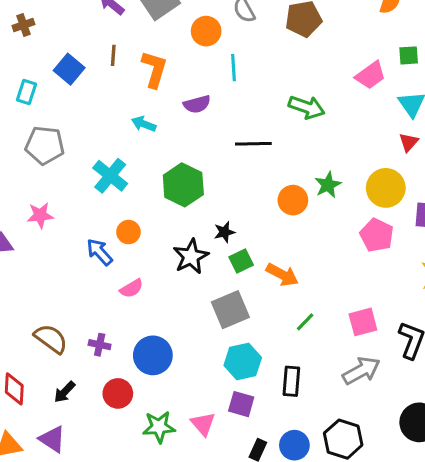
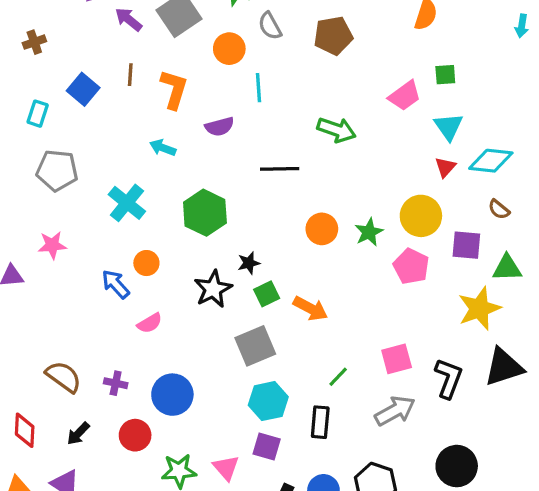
green star: (328, 185) -> (369, 232), moved
green line: (305, 322) -> (338, 377), moved

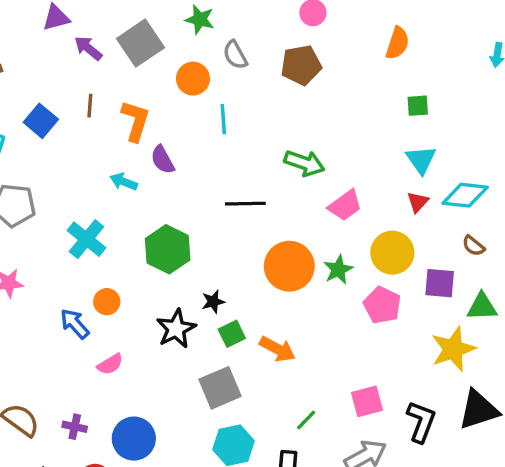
pink trapezoid: (405, 96) -> (345, 205), moved
purple semicircle: (220, 127) -> (163, 160), moved, turned 76
orange circle: (322, 229) -> (289, 266), size x1.5

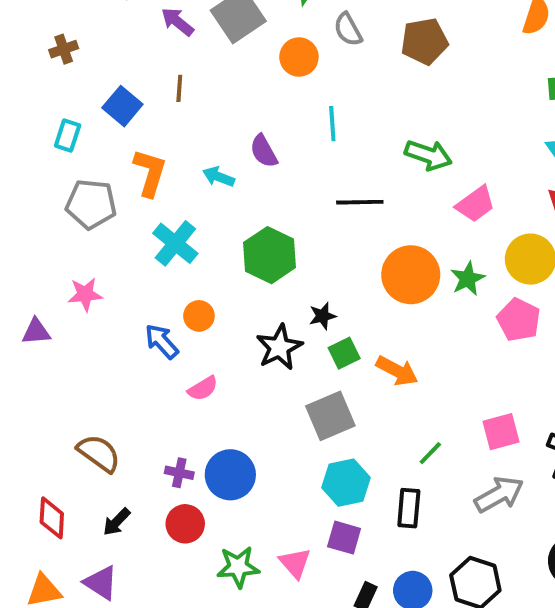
cyan line: (223, 119) -> (332, 124), moved
orange L-shape: (135, 121) -> (150, 173), moved
purple cross: (75, 427) -> (179, 473), moved

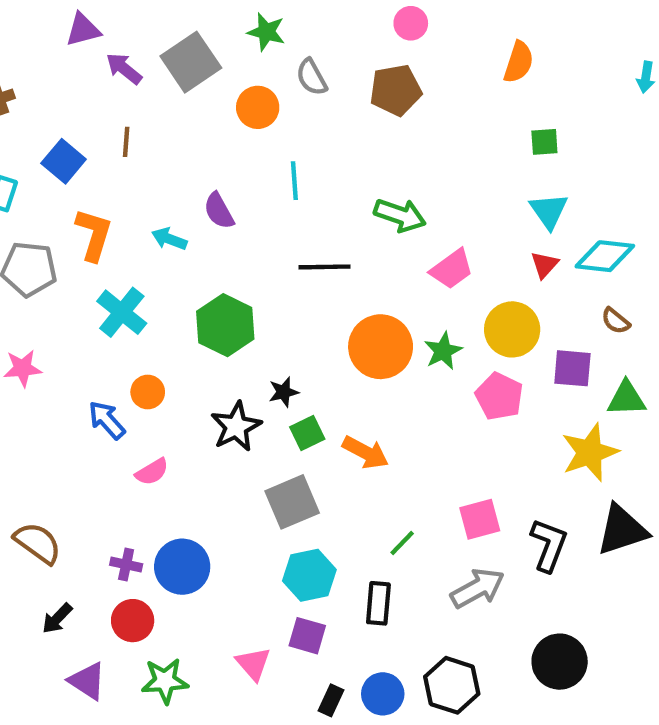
green star: (238, 567) -> (165, 681), moved
purple triangle: (101, 583) -> (87, 681), moved

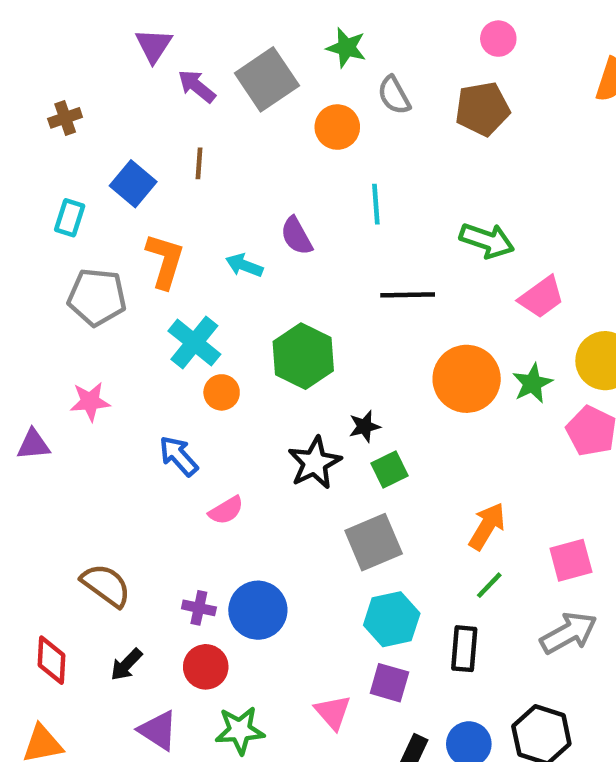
purple triangle: (83, 30) -> (154, 45), turned -42
orange circle: (148, 392) -> (222, 392), moved
orange arrow: (365, 452) -> (487, 526), moved, turned -87

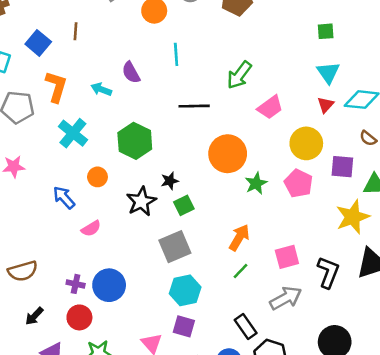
green arrow: (487, 240) -> (239, 75), turned 108
green star: (532, 383) -> (256, 183), moved
orange circle: (222, 392) -> (97, 177), moved
brown semicircle: (106, 585) -> (23, 271), turned 128
black rectangle: (464, 649) -> (246, 326), moved, turned -40

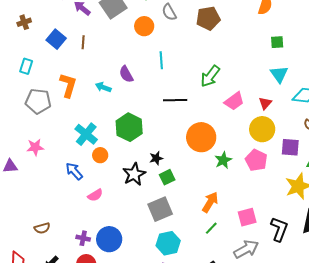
blue square: (38, 43) -> (56, 39), moved
red triangle: (326, 105) -> (265, 103), moved
cyan cross: (73, 133) -> (86, 134), moved
brown semicircle: (23, 271) -> (42, 228), size x0.7

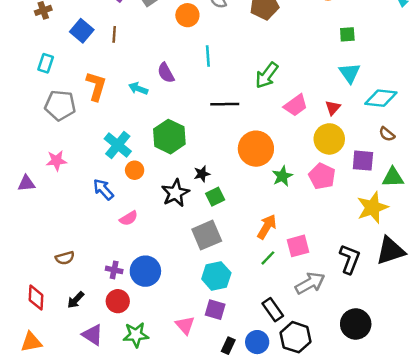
pink square: (247, 217) -> (298, 246), moved

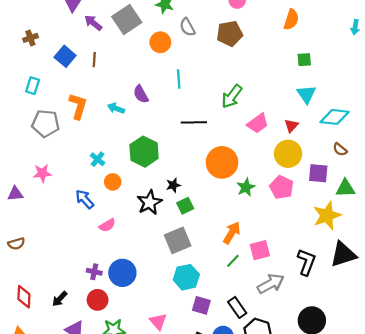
cyan cross: (118, 145) -> (98, 159), size x0.6
brown semicircle: (65, 258) -> (16, 244), moved
purple square: (215, 310) -> (201, 305), moved

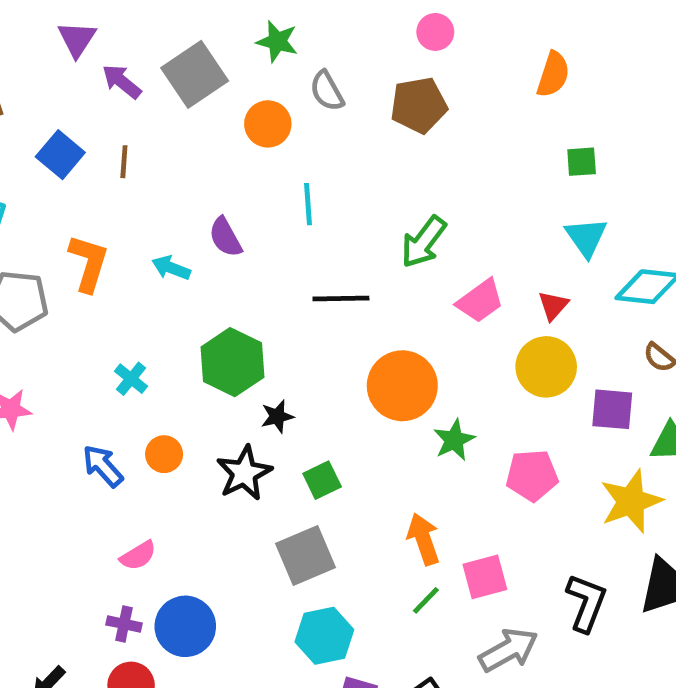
orange circle: (113, 182) -> (164, 454), moved
black star: (173, 185) -> (277, 416), moved
pink pentagon: (282, 187) -> (532, 475), moved, turned -30
pink semicircle: (107, 225) -> (138, 556), moved
orange arrow: (232, 233) -> (423, 539), turned -50

